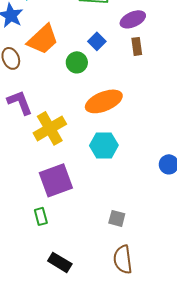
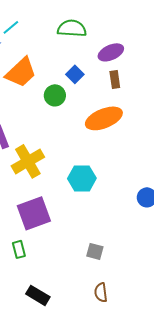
orange ellipse: (104, 101) -> (104, 118), moved
brown semicircle: (123, 259) -> (101, 292), size x0.7

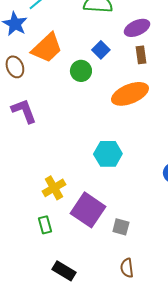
yellow cross: (28, 161) -> (54, 188), moved, size x0.7
purple square: (34, 213) -> (88, 210), moved, turned -36

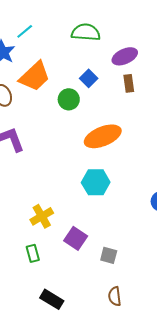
orange ellipse: (130, 94) -> (103, 136), moved
purple square: (88, 210) -> (76, 238), size x0.7

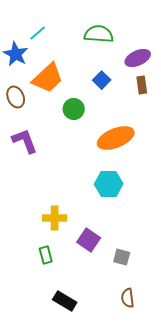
green circle: (69, 99) -> (74, 109), moved
yellow cross: (42, 216) -> (55, 218), turned 30

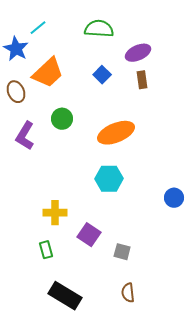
green circle: (74, 109) -> (62, 119), moved
purple L-shape: (25, 141) -> (25, 136), turned -128
black rectangle: (65, 301) -> (65, 296), size x1.4

